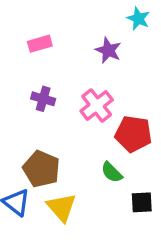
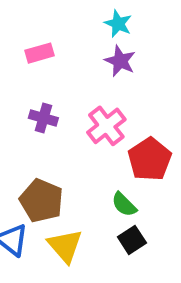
cyan star: (138, 19) -> (118, 24), moved
red pentagon: (133, 134) -> (150, 159), turned 30
black square: (142, 202) -> (132, 240), moved, turned -30

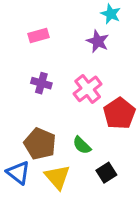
cyan star: (118, 24) -> (111, 14), moved
green semicircle: (124, 205) -> (82, 145), moved

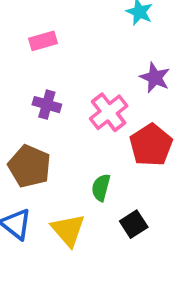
purple star: (98, 41) -> (155, 78), moved
brown pentagon: (40, 144) -> (29, 166), moved
green semicircle: (82, 145) -> (101, 187), turned 60

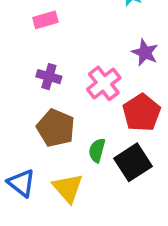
brown pentagon: (29, 166) -> (56, 128), moved
black square: (134, 224) -> (133, 162), moved, size x1.5

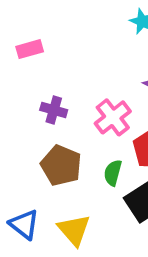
pink rectangle: (45, 20) -> (30, 49), moved
green semicircle: (97, 150) -> (113, 173), moved

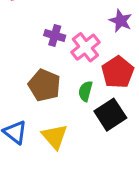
purple cross: (54, 110) -> (55, 35), moved

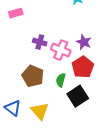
purple star: (121, 21) -> (84, 42), moved
pink cross: (85, 47) -> (61, 50), turned -30

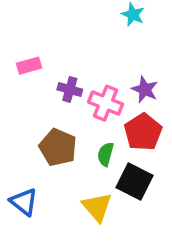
pink rectangle: (16, 13) -> (29, 66), moved
black square: (78, 96) -> (135, 181), turned -30
yellow triangle: (40, 111) -> (97, 207), moved

